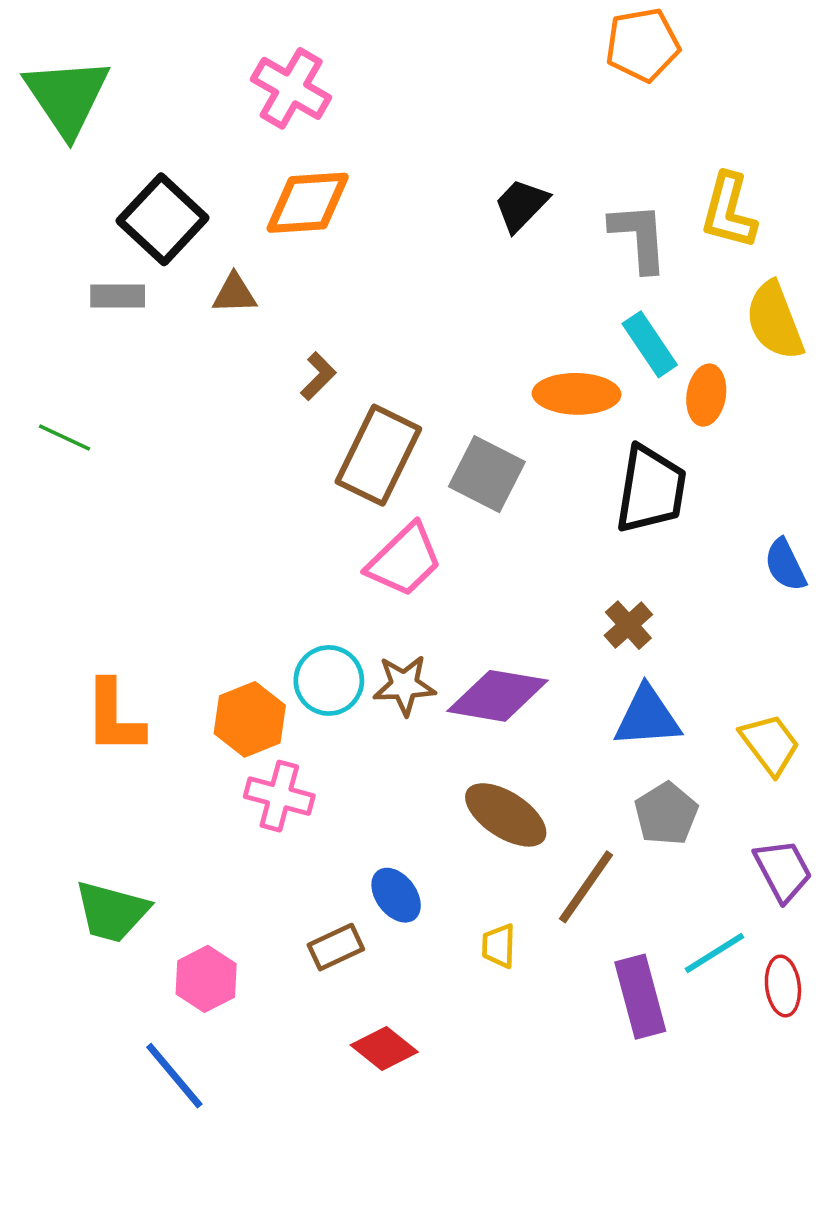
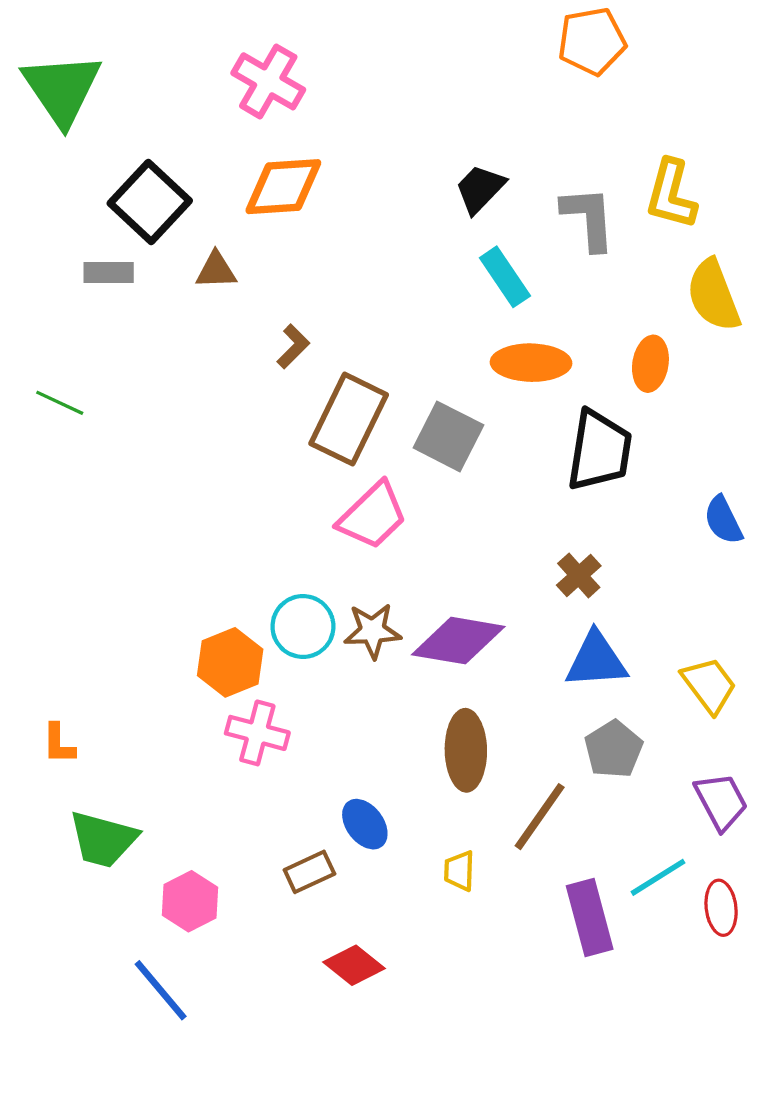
cyan rectangle: (650, 344) -> (505, 277), moved
orange L-shape: (114, 717) -> (59, 744), moved, size x0.6
brown ellipse: (506, 815) -> (466, 750), turned 56

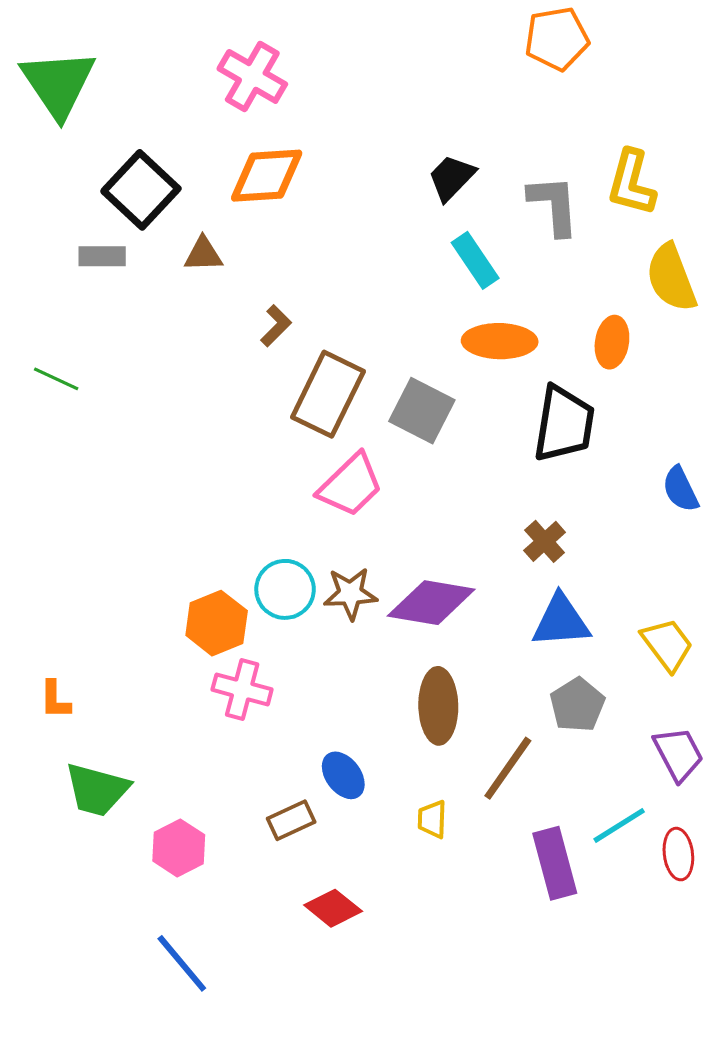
blue line: (161, 990) -> (182, 963), moved

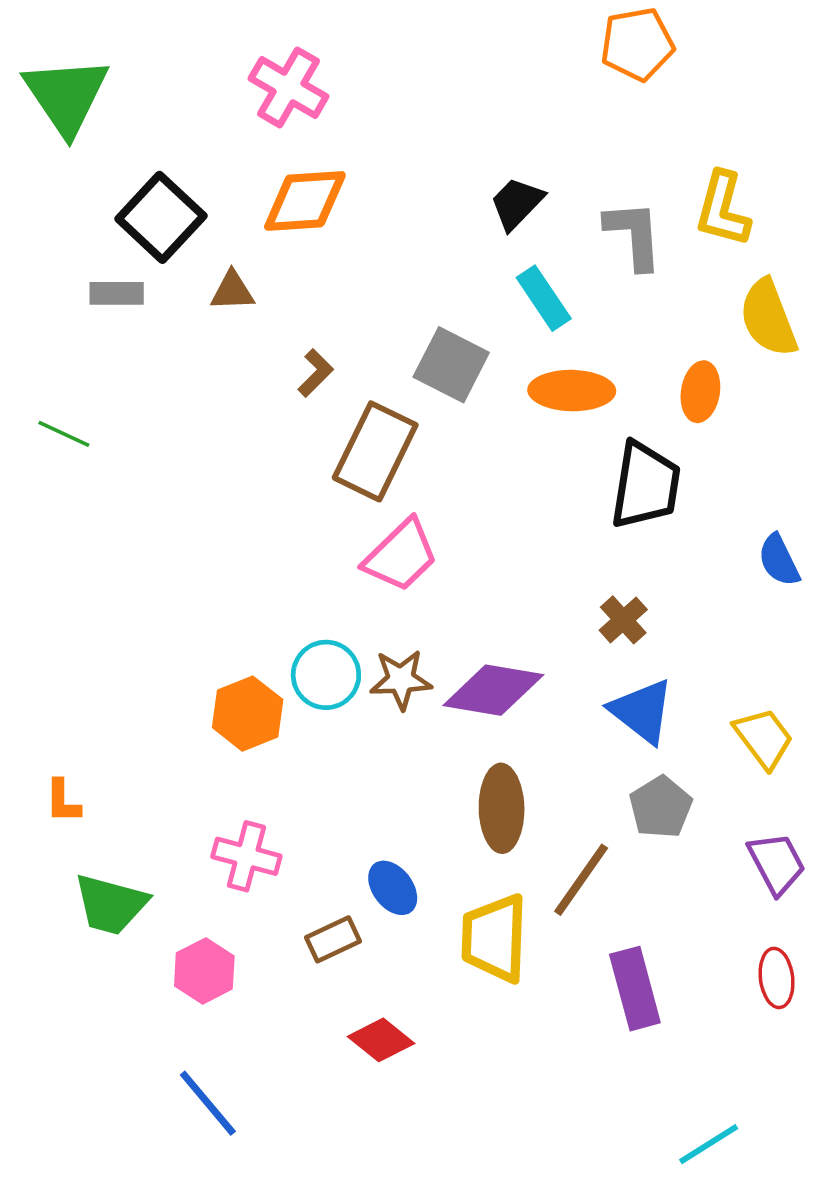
gray square: (422, 411) -> (451, 365), moved
blue triangle: (561, 621) -> (642, 711), turned 42
pink cross: (242, 690) -> (246, 856), moved
yellow trapezoid: (432, 819) -> (494, 938), size x2.0
cyan line: (619, 825) -> (709, 1144), moved

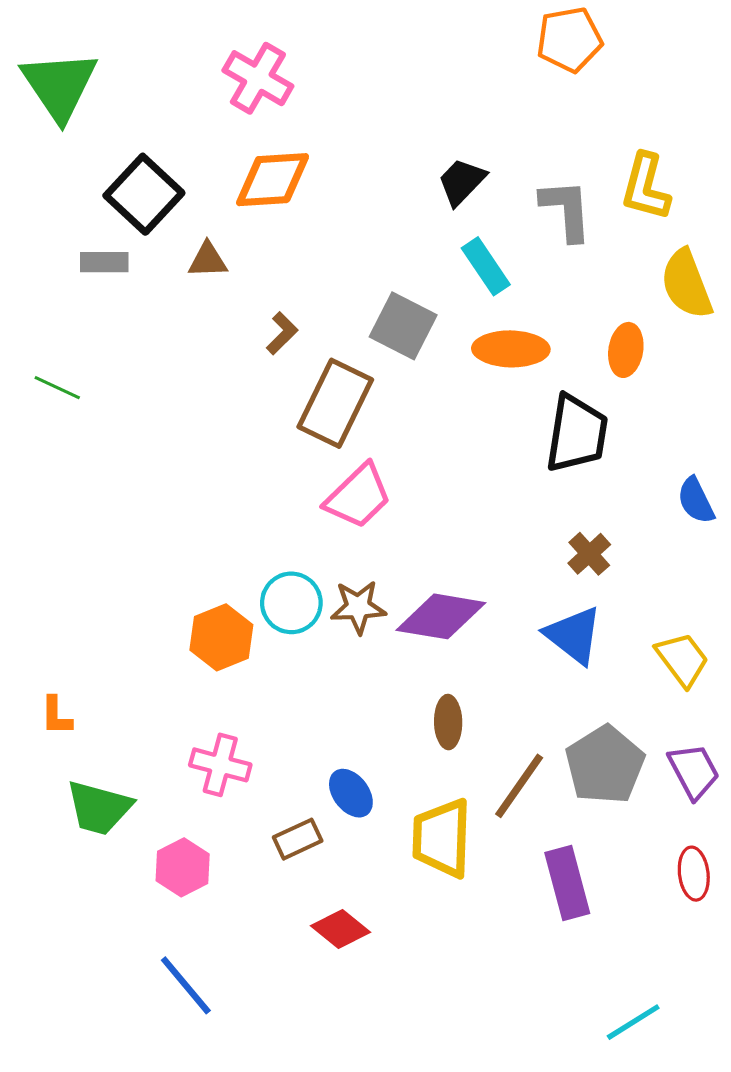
brown cross: (623, 620) -> (589, 554), moved
gray pentagon: (661, 807) -> (605, 765), moved, size x1.4
brown ellipse: (502, 808) -> (448, 722), size x0.7

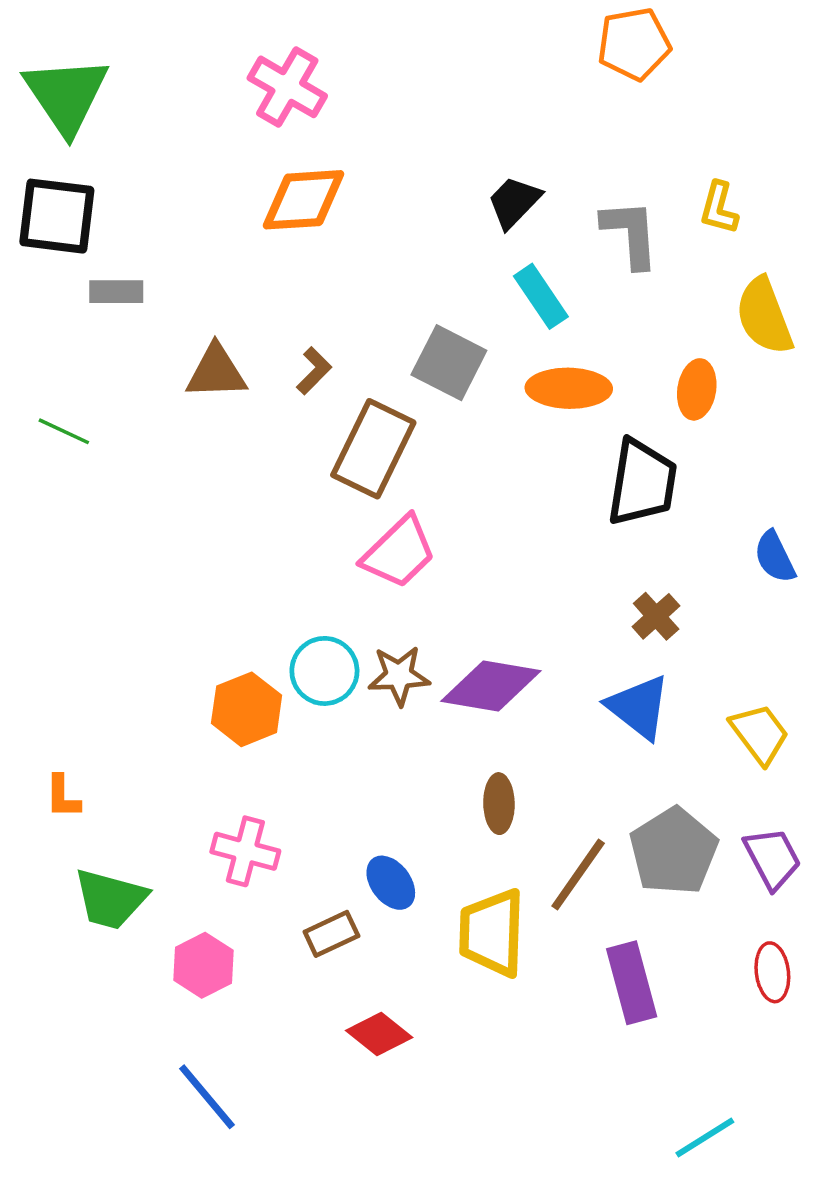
yellow L-shape: (646, 187) -> (719, 208), size x0.7
black square: (144, 194) -> (57, 216), moved, turned -36
brown triangle: (208, 260) -> (216, 372), moved, size x1.4

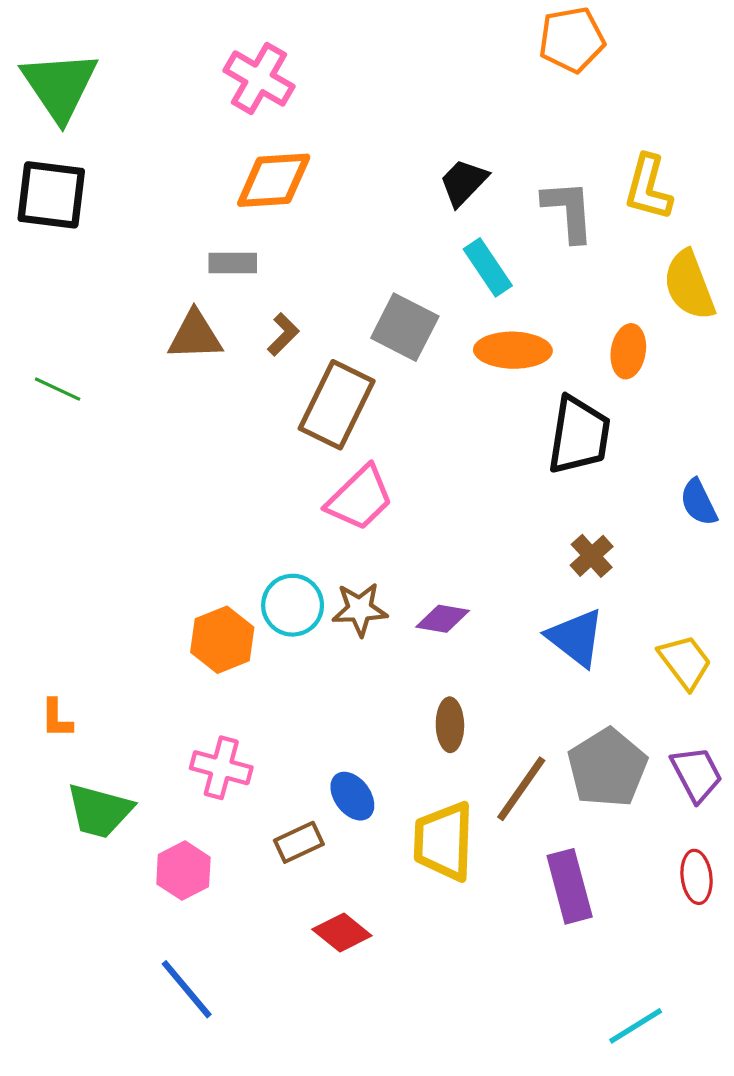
yellow L-shape: (719, 208) -> (648, 188), size x1.4
gray rectangle: (116, 292) -> (233, 263), moved
purple diamond: (491, 686) -> (443, 619), size x0.6

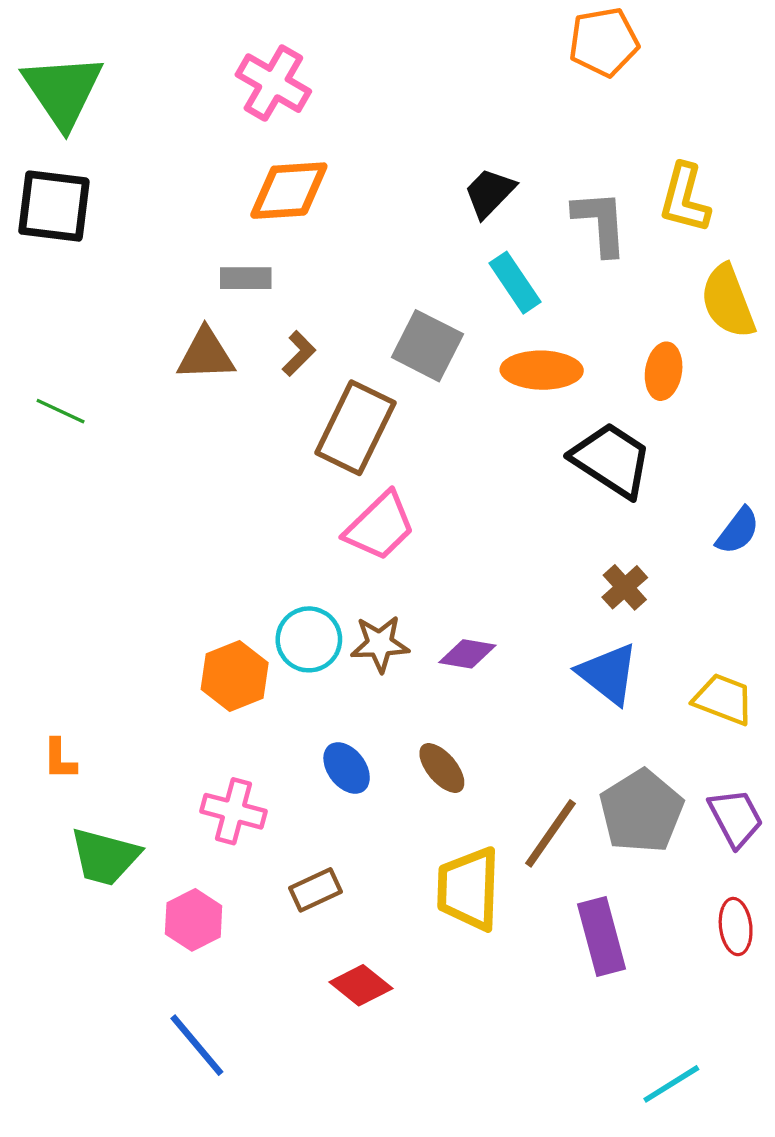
black trapezoid: (579, 435) -> (611, 460), turned -66
blue semicircle: (699, 502) -> (738, 531), turned -117
yellow trapezoid: (685, 662) -> (723, 699), turned -32
brown ellipse: (450, 725) -> (442, 768), moved, turned -39
blue ellipse: (352, 796) -> (347, 768), moved

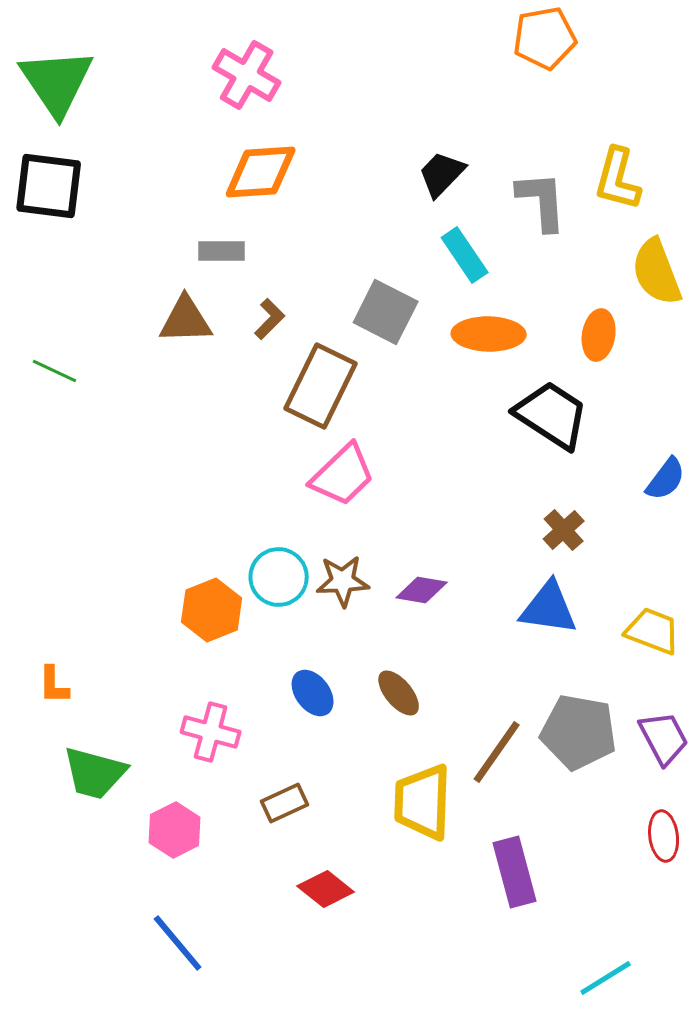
blue triangle: (608, 674) -> (549, 608), turned -30
gray pentagon: (641, 811) -> (579, 732), turned -30
purple rectangle: (601, 936) -> (515, 872), moved

